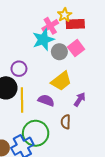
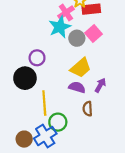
yellow line: (22, 100) -> (44, 103), moved
purple semicircle: (46, 100) -> (77, 87), moved
green circle: (36, 133) -> (58, 122), size x0.7

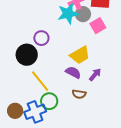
gray circle: (77, 38) -> (83, 14), moved
yellow line: (44, 103) -> (40, 81), turned -45
brown semicircle: (88, 109) -> (79, 94), turned -88

